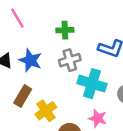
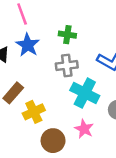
blue star: (30, 60) -> (28, 45), moved

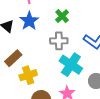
green cross: (67, 35) -> (62, 16), turned 32

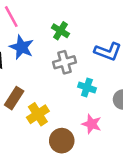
cyan cross: (71, 65) -> (87, 87), size x0.6

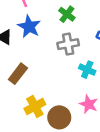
yellow cross: (38, 114) -> (35, 106), moved

